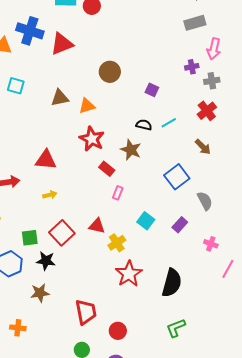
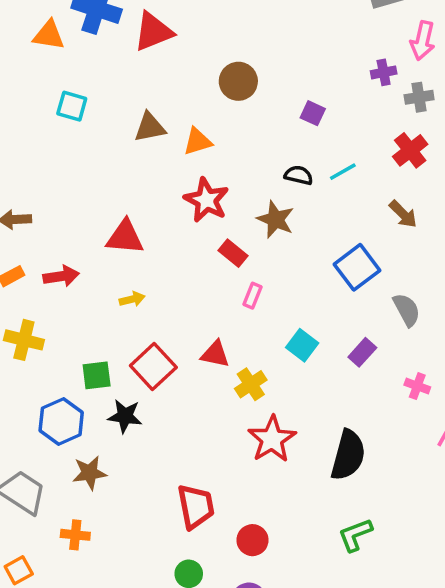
brown star: (40, 293) -> (89, 473), moved

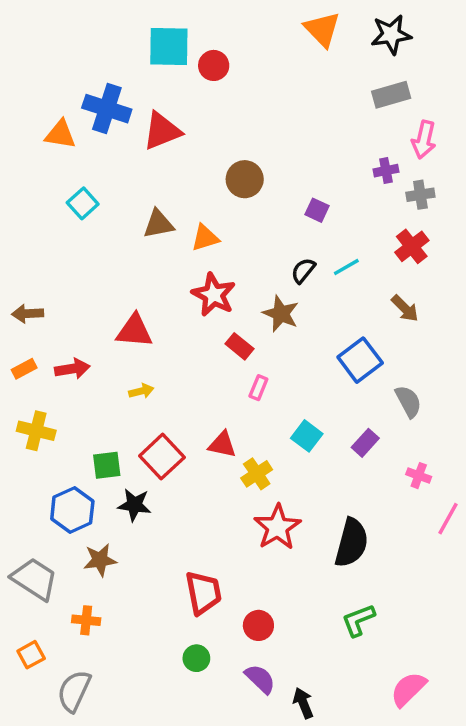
cyan square: (72, 106) -> (83, 203), turned 32
black semicircle: (299, 175) -> (303, 271), turned -64

